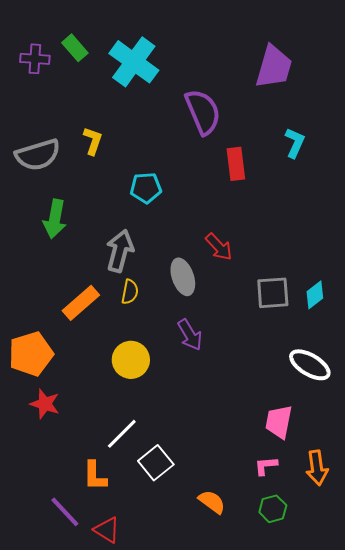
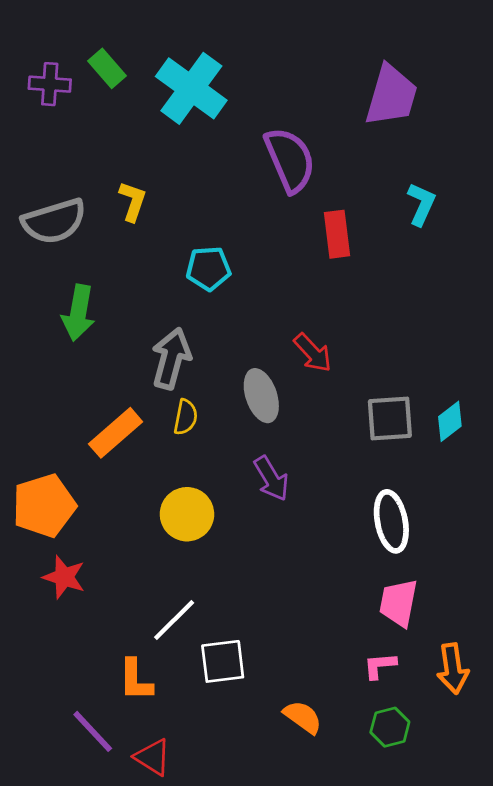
white ellipse: (310, 365) -> (391, 521), moved, turned 48
white square: (156, 463) -> (223, 661), turned 32

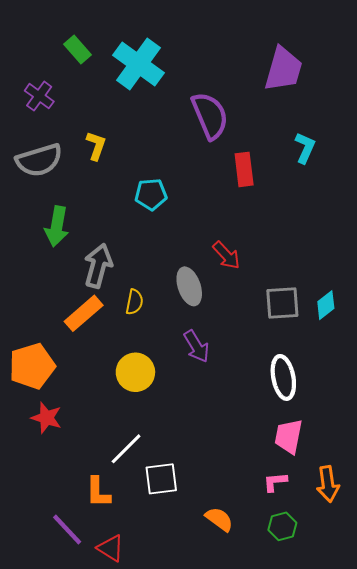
purple cross: (50, 84) -> (39, 96), moved, turned 32
gray arrow: (171, 358) -> (98, 266), moved

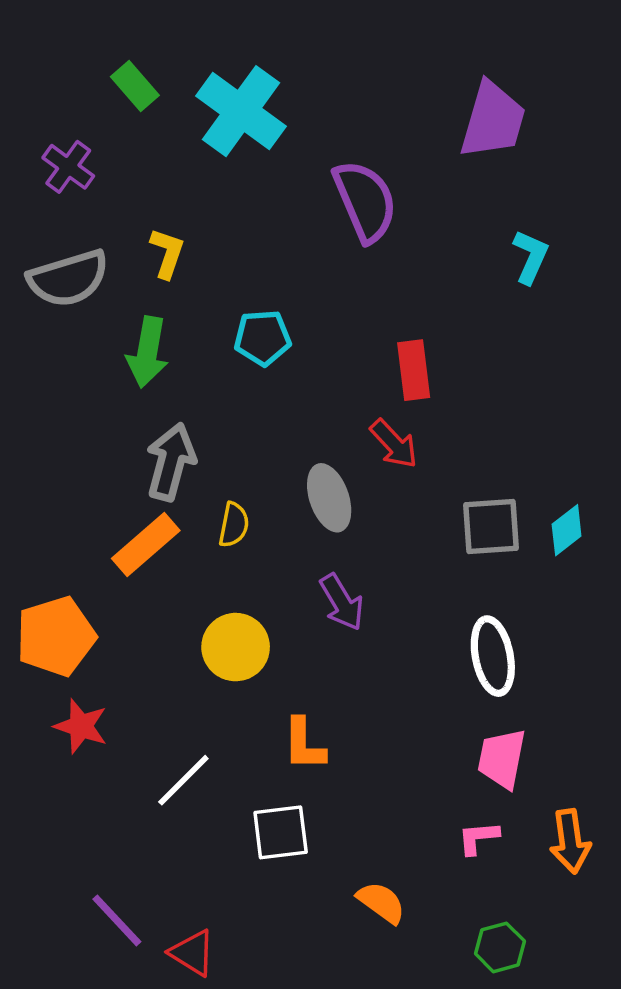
red rectangle: (244, 169) -> (414, 370), moved
green arrow: (57, 226) -> (147, 352), moved
white line: (126, 449) -> (183, 780), moved
orange L-shape: (98, 492) -> (304, 744), moved
green hexagon: (282, 526) -> (500, 947), moved

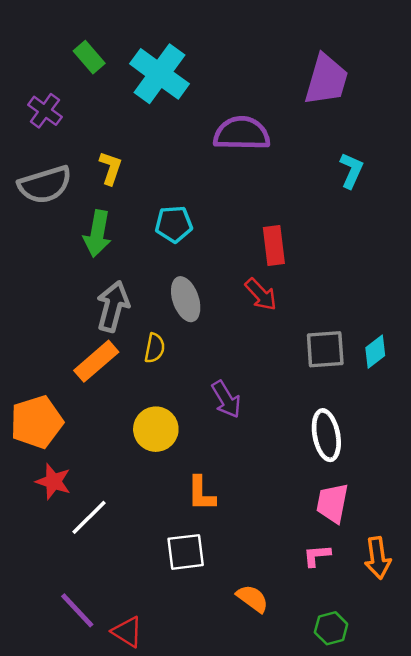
purple semicircle: (365, 201) -> (242, 133), turned -66
gray ellipse: (329, 498) -> (186, 299), moved
white line: (183, 780) -> (89, 517), moved

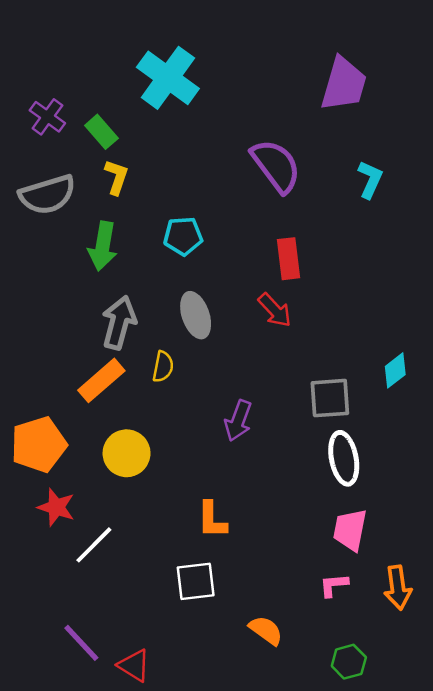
green rectangle: (89, 57) -> (101, 132), moved
purple semicircle: (242, 133) -> (276, 166), moved, turned 52
gray square: (325, 349) -> (330, 398), moved
purple arrow: (226, 399) -> (238, 421), turned 51
yellow circle: (156, 429) -> (127, 453), moved

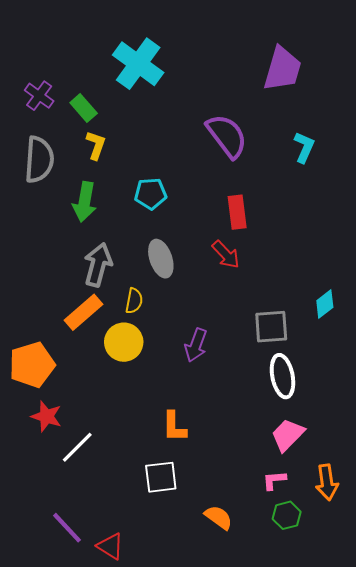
gray semicircle: (47, 195) -> (39, 160), turned -69
yellow circle: (127, 453) -> (124, 342), moved
pink trapezoid: (350, 530) -> (288, 435), turned 33
green hexagon: (349, 662) -> (287, 515), moved

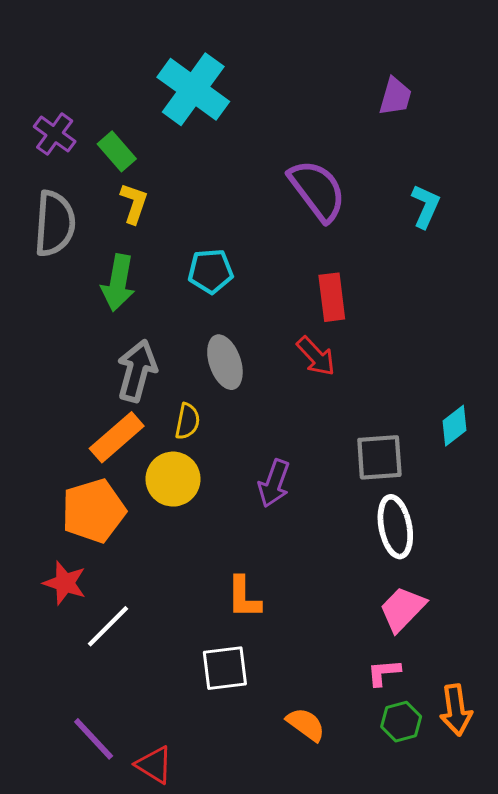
purple trapezoid: (282, 69) -> (395, 97), size x0.6
orange pentagon: (32, 365) -> (94, 511), moved
orange arrow: (327, 482) -> (456, 710), moved

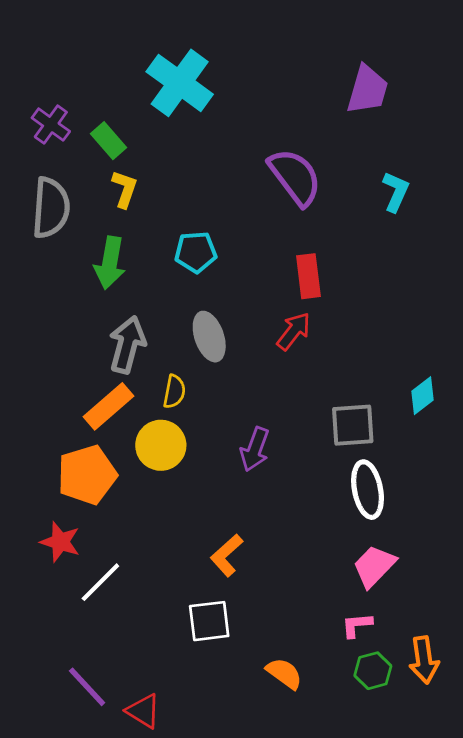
purple trapezoid: (395, 97) -> (368, 90), size x1.4
red arrow: (316, 356) -> (294, 331), turned -99
orange L-shape: (244, 597) -> (227, 555), turned 48

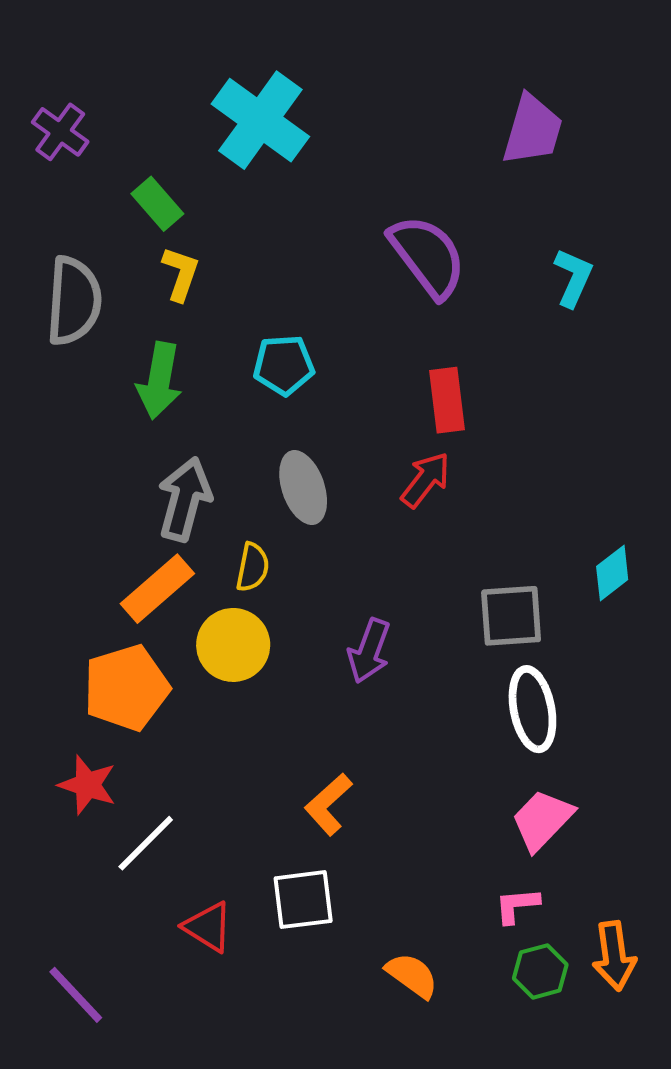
purple cross: (51, 125) -> (60, 132), moved
purple line: (87, 687) -> (76, 995), moved
red triangle: (143, 711) -> (208, 927), moved

